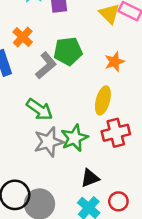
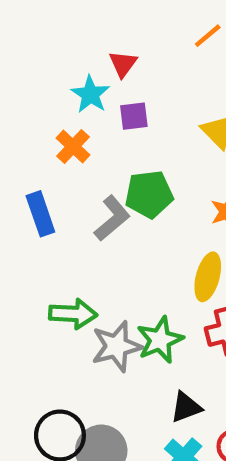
orange cross: (23, 37) -> (73, 146), moved
green arrow: (40, 109) -> (73, 314), moved, turned -32

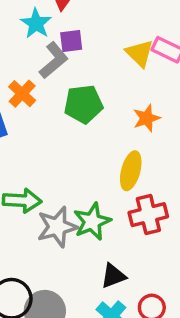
orange cross: (73, 146) -> (22, 94), moved
gray L-shape: (112, 218) -> (54, 60), moved

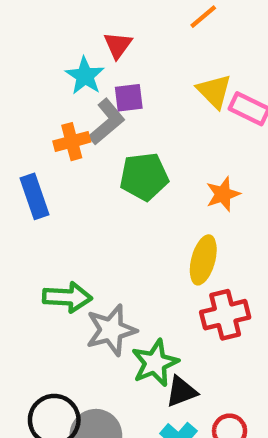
yellow triangle: (140, 53) -> (214, 91), moved
orange cross: (22, 94) -> (72, 142), moved, turned 32
green star: (92, 222) -> (155, 363), moved

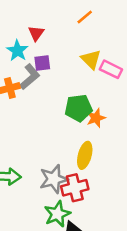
green pentagon: (144, 177) -> (78, 108), moved
red cross: (225, 315) -> (75, 188), moved
gray star: (111, 330) -> (54, 179), moved

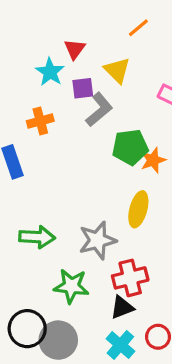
yellow triangle: (91, 59) -> (117, 70), moved
gray L-shape: (30, 77) -> (99, 110), moved
red cross: (75, 188) -> (130, 278), moved
green star: (57, 214) -> (71, 286), moved, turned 30

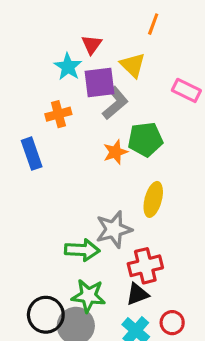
orange line: (138, 28) -> (153, 24), turned -30
purple square: (83, 88) -> (100, 83), size x1.5
orange star: (153, 160) -> (115, 152), moved
green arrow: (37, 237) -> (82, 250), moved
green star: (71, 286) -> (88, 296), moved

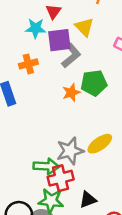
cyan star: (68, 67) -> (36, 28), turned -30
yellow ellipse: (153, 199) -> (100, 144), moved, turned 40
red cross: (145, 266) -> (61, 178), moved

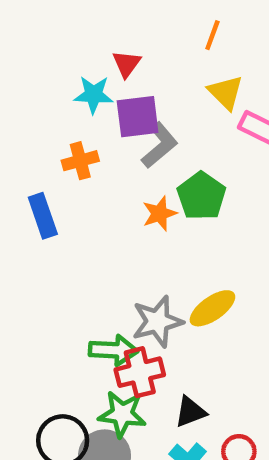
yellow triangle: (84, 27) -> (226, 92), moved
green pentagon: (94, 83) -> (201, 196), turned -30

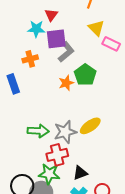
green arrow: (113, 350) -> (38, 131), moved

